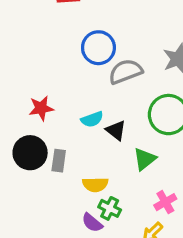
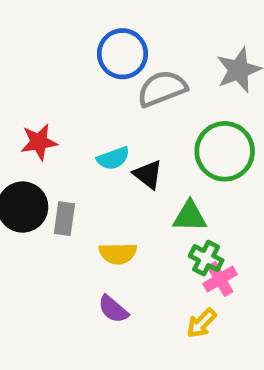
green triangle: (145, 159) -> (190, 216), turned 40
green cross: (110, 208) -> (206, 258), moved

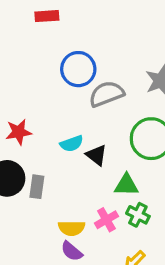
yellow semicircle: (118, 253) -> (72, 228), moved
pink cross: (220, 279) -> (106, 220), moved

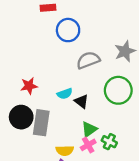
blue circle: (78, 69) -> (68, 30), moved
green triangle: (126, 185) -> (89, 129), moved, turned -36
gray rectangle: (37, 187) -> (41, 123), size x1.6

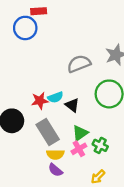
blue circle: (68, 30) -> (25, 28), moved
red star: (29, 86) -> (40, 101), moved
gray rectangle: (41, 123) -> (48, 132), moved, turned -40

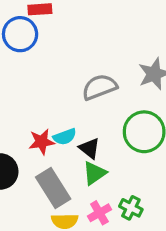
green triangle: (80, 133) -> (94, 173), moved

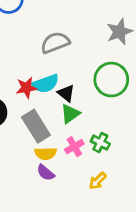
gray semicircle: (99, 87) -> (55, 43), moved
cyan semicircle: (65, 137) -> (46, 84), size x1.4

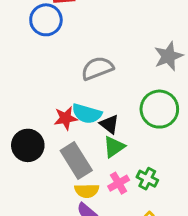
cyan semicircle: (46, 84) -> (87, 114), turned 36

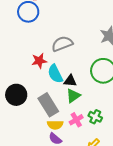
cyan semicircle: (87, 114) -> (55, 74), turned 48
red star: (66, 118) -> (39, 61), moved
black triangle: (109, 124) -> (70, 81), turned -32

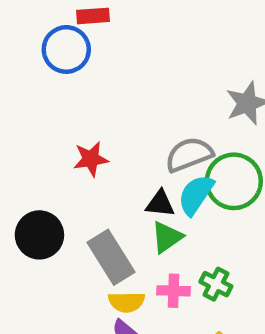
gray semicircle: (62, 44) -> (189, 154), moved
cyan semicircle: (55, 74) -> (196, 195), moved, turned 60
pink cross: (76, 120) -> (173, 291), turned 32

